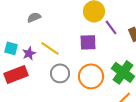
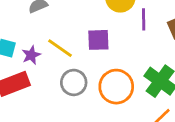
purple line: (111, 27) -> (144, 19), turned 35
purple square: (88, 42) -> (98, 40), moved

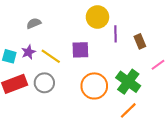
purple star: (31, 55) -> (28, 52), moved
gray circle: (74, 82) -> (44, 83), moved

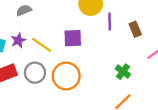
green cross: (128, 82) -> (123, 72), size x0.6
orange circle: (94, 86) -> (66, 76), moved

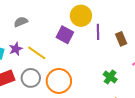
purple square: (73, 38) -> (65, 35), moved, turned 30

